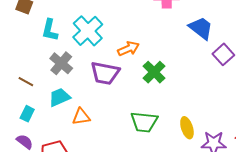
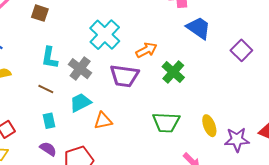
blue trapezoid: (201, 28) -> (199, 28), moved
cyan L-shape: (50, 30) -> (50, 58), moved
cyan rectangle: (27, 114) -> (49, 121), turned -35

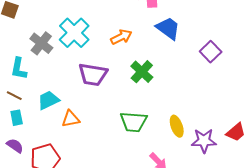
orange arrow: (146, 50) -> (121, 37), moved
cyan L-shape: (50, 58) -> (19, 69), moved
gray cross: (80, 69) -> (41, 43), moved
brown line: (46, 89) -> (14, 96), moved

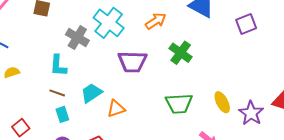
purple square: (211, 52) -> (246, 24), turned 30
purple star: (204, 141) -> (251, 113), turned -30

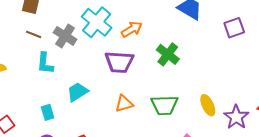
orange arrow: (156, 21) -> (132, 29), moved
brown line: (57, 93) -> (34, 34), moved
orange triangle: (116, 109) -> (124, 104), moved

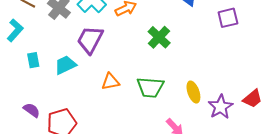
purple trapezoid: (119, 62) -> (90, 40), moved, turned 108
cyan L-shape: (45, 63) -> (15, 30), moved, turned -150
cyan rectangle: (48, 112) -> (33, 60), moved

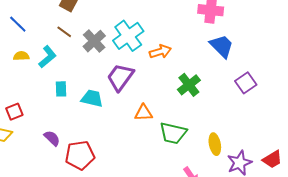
purple square: (228, 18) -> (246, 83), moved, turned -30
cyan trapezoid: (65, 65) -> (92, 98), turned 30
orange triangle: (110, 82) -> (144, 113), moved

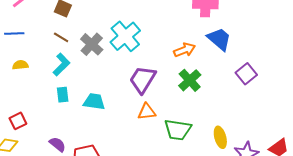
blue line: (18, 24) -> (14, 34), turned -42
orange arrow: (160, 52) -> (185, 50), moved
cyan L-shape: (47, 57) -> (61, 64), moved
purple trapezoid: (120, 77) -> (143, 79), moved

